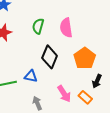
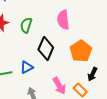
green semicircle: (38, 26) -> (26, 25), moved
blue triangle: (31, 76) -> (27, 67), turned -40

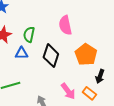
blue triangle: (27, 67) -> (22, 53), moved, turned 32

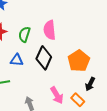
pink semicircle: (65, 25) -> (50, 30), moved
blue triangle: (22, 53) -> (17, 60), moved

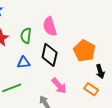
black arrow: (90, 84) -> (100, 71), turned -32
pink arrow: (57, 95) -> (59, 86), moved

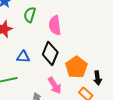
green semicircle: (26, 36) -> (30, 15), moved
orange pentagon: (84, 51) -> (76, 67), moved

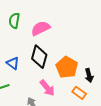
pink semicircle: (55, 25) -> (41, 28), turned 78
blue triangle: (23, 57) -> (13, 63), turned 40

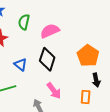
orange pentagon: (67, 67) -> (88, 56), moved
orange rectangle: (79, 93) -> (86, 97), turned 56

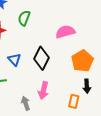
pink semicircle: (50, 31) -> (65, 32), moved
pink arrow: (54, 91) -> (43, 90), turned 42

